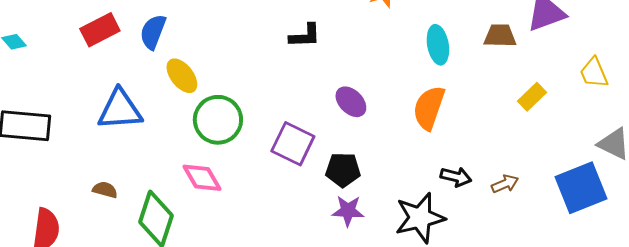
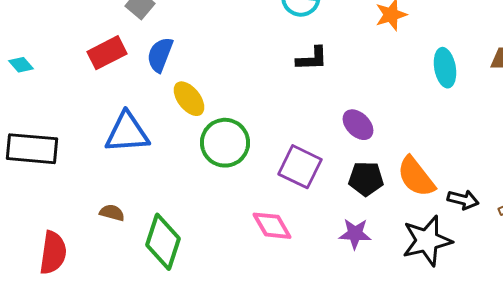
orange semicircle: (429, 108) -> (416, 177), moved, turned -57
black pentagon: (343, 170) -> (366, 179), moved
pink diamond: (202, 178) -> (272, 226), moved

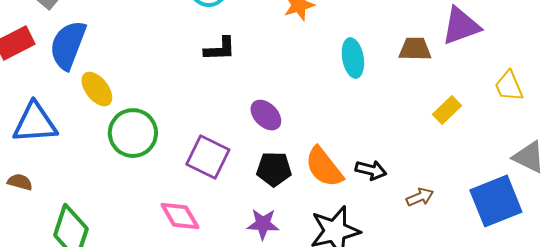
blue semicircle: (160, 55) -> (68, 45), size x1.4
black arrow: (463, 200) -> (371, 170), moved
brown semicircle: (112, 213) -> (20, 182), moved

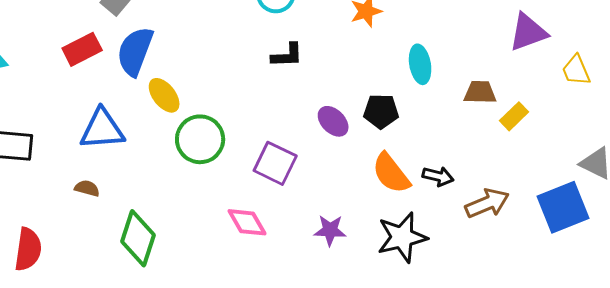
brown trapezoid: (415, 49) -> (480, 92), moved
yellow trapezoid: (509, 86) -> (576, 70), moved
black pentagon: (274, 169) -> (381, 111), moved
brown arrow: (420, 197) -> (487, 203), size x1.6

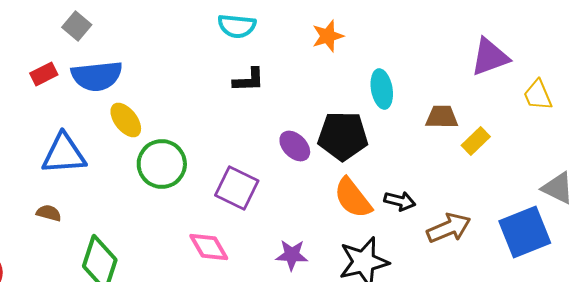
red rectangle: (82, 49) -> (44, 74), size x0.7
blue semicircle: (135, 51) -> (97, 76), turned -117
black pentagon: (381, 111) -> (343, 136), size x1.4

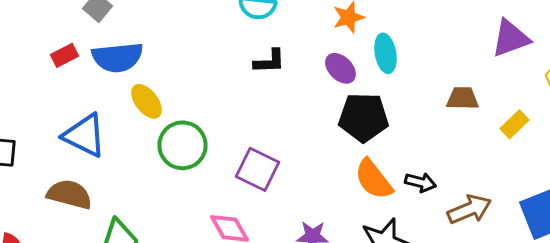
cyan ellipse: (382, 89) -> (386, 53), moved
yellow rectangle: (476, 141) -> (514, 124), moved
purple ellipse: (295, 146) -> (340, 68), moved
blue triangle: (64, 154) -> (84, 135), turned 30
brown semicircle: (49, 213) -> (70, 194), size x1.8

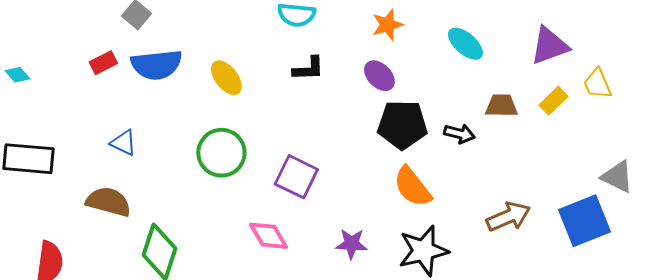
cyan ellipse: (386, 53) -> (465, 44), moved, turned -39
yellow ellipse: (146, 101) -> (226, 78), moved
yellow rectangle: (514, 124) -> (553, 101), moved
blue triangle: (84, 135) -> (123, 143), size x0.6
black arrow: (420, 182) -> (459, 134), moved

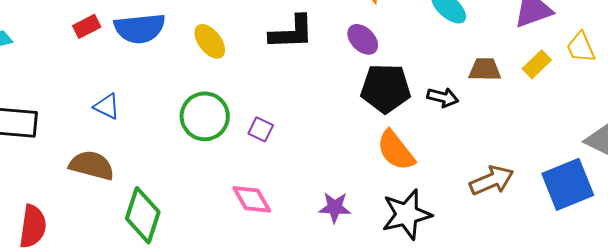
black L-shape: (308, 69) -> (292, 32), size x1.4
purple square: (296, 177) -> (261, 129), moved, size x0.6

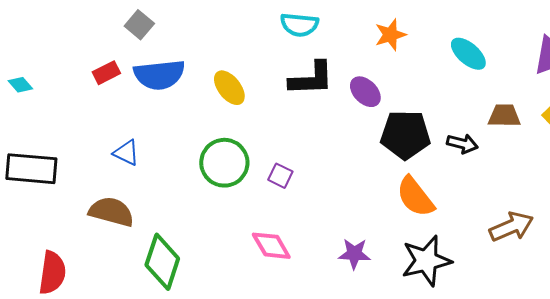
purple ellipse: (363, 39) -> (365, 92), moved

